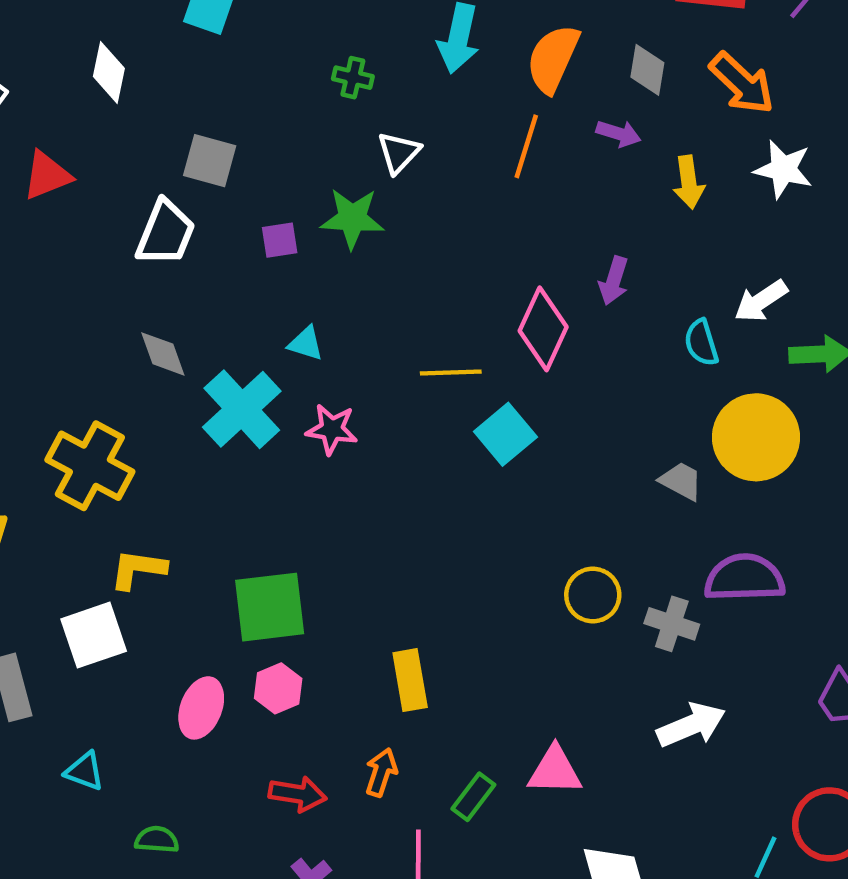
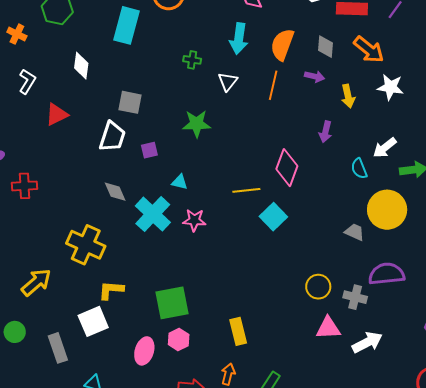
white triangle: (399, 153) -> (228, 81), moved
purple square: (280, 240) -> (149, 150), moved
purple arrow: (614, 281) -> (325, 132), moved
pink triangle: (555, 771) -> (328, 328), moved

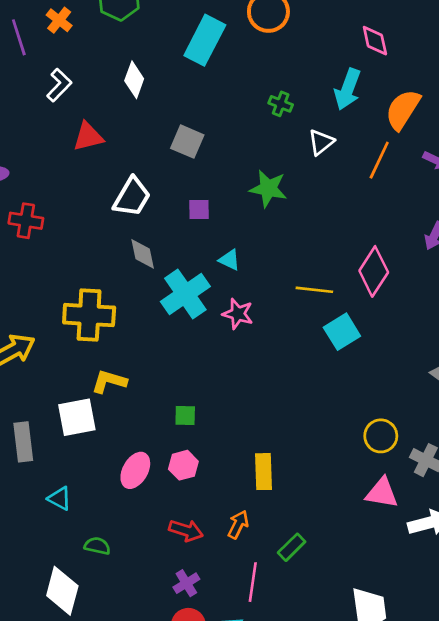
white trapezoid: (112, 137) -> (132, 197), moved
yellow cross: (86, 245) -> (89, 315), turned -33
green square: (172, 303) -> (185, 416), size x0.5

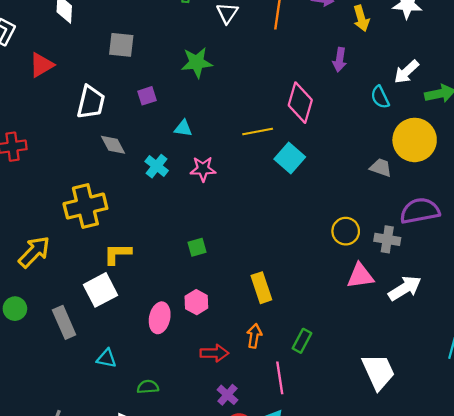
cyan cross: (185, 294) -> (157, 166), size x0.6
green square: (185, 416) -> (197, 247), moved

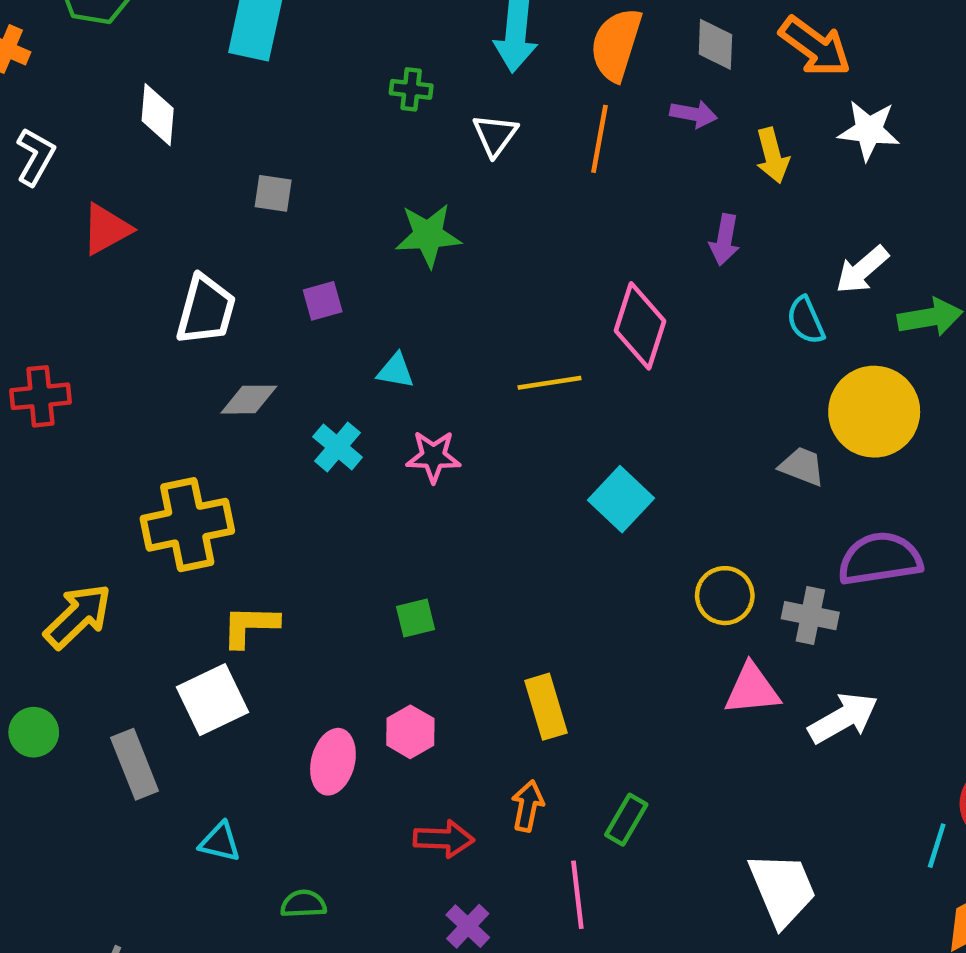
gray square: (121, 45) -> (273, 193), size x0.7
gray diamond: (113, 145) -> (249, 400), turned -64
cyan square: (290, 158) -> (621, 499), moved

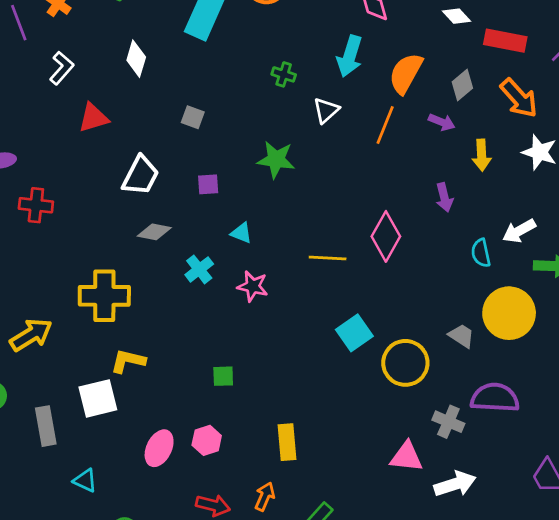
gray diamond: (715, 44) -> (462, 85), turned 36
purple arrow: (725, 240) -> (444, 197), turned -36
yellow circle: (725, 596) -> (405, 363), moved, size x1.4

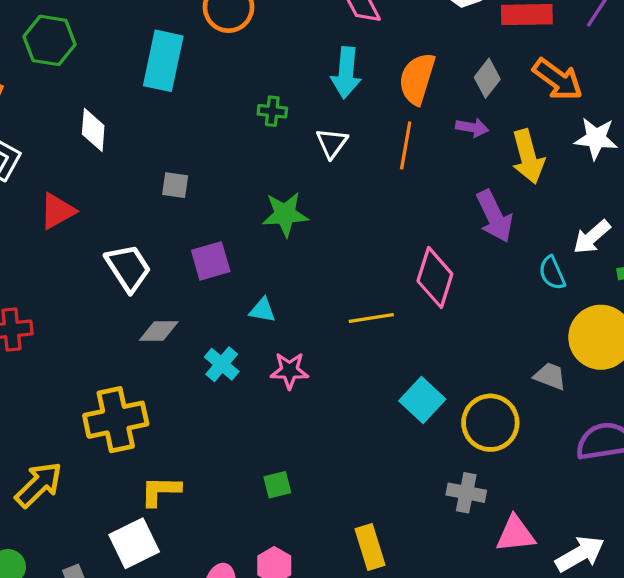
yellow arrow: (482, 155) -> (528, 157), size x1.4
white trapezoid: (140, 176) -> (128, 268), turned -48
purple square: (208, 184) -> (211, 261), size x1.4
purple arrow: (444, 197) -> (494, 216), size x1.5
gray cross: (448, 422) -> (466, 493), moved

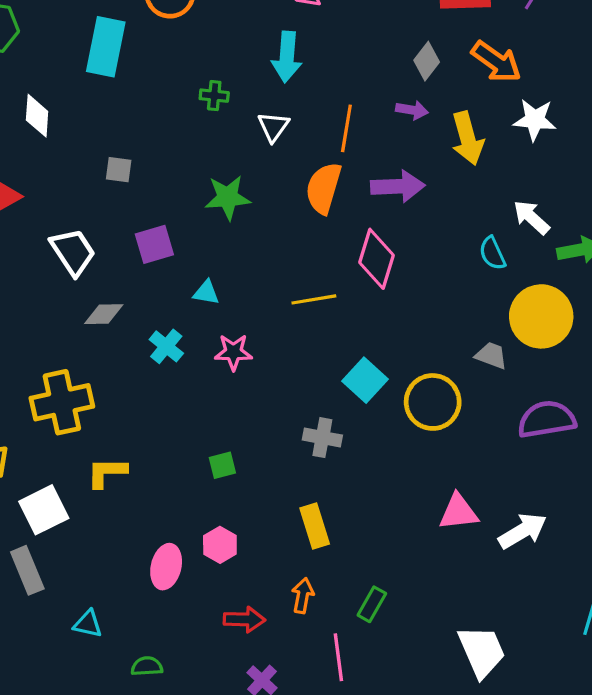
orange semicircle: (417, 79) -> (324, 188), moved
purple arrow: (494, 216) -> (398, 186), moved, turned -66
white arrow: (592, 237) -> (531, 217), turned 84
gray cross: (466, 493) -> (322, 438), moved
white square: (134, 543) -> (44, 510), moved

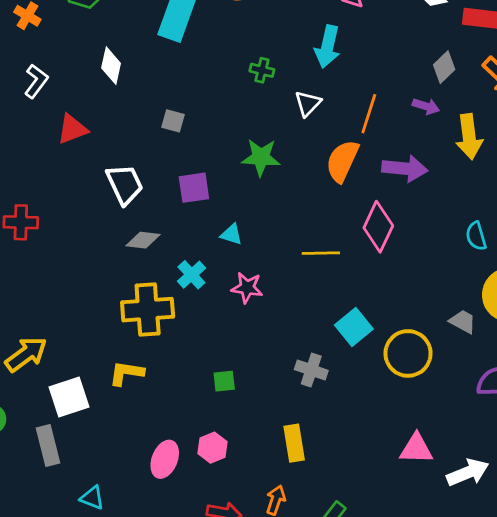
yellow cross: (62, 402) -> (148, 310), moved

